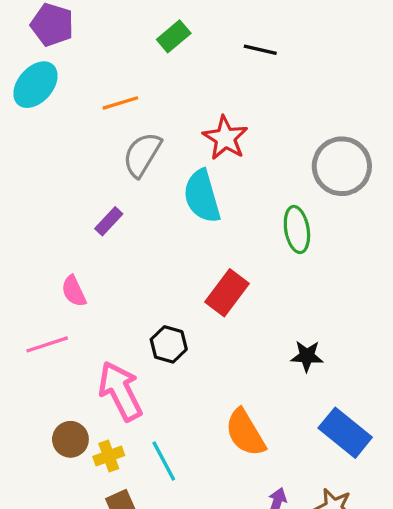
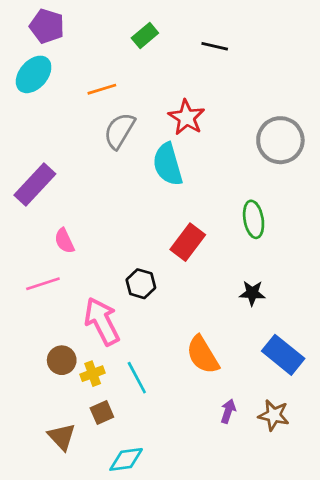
purple rectangle: (109, 221) -> (35, 184), moved, size x1.8
green ellipse: (297, 230) -> (254, 219), moved

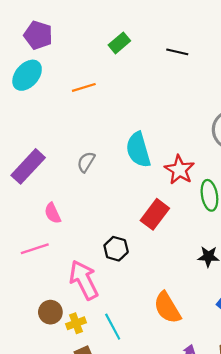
red star: (186, 117) -> (179, 170), moved
gray semicircle: (119, 131) -> (86, 162), moved, size x0.7

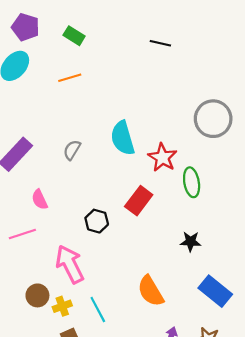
green rectangle: (119, 43) -> (74, 36), moved, turned 72
black hexagon: (116, 249) -> (97, 221), moved

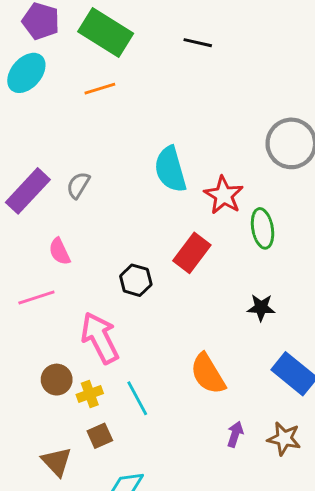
green rectangle: (74, 36) -> (106, 33), size x1.8
black line: (160, 43) -> (198, 43), moved
gray semicircle: (72, 150) -> (78, 185), moved

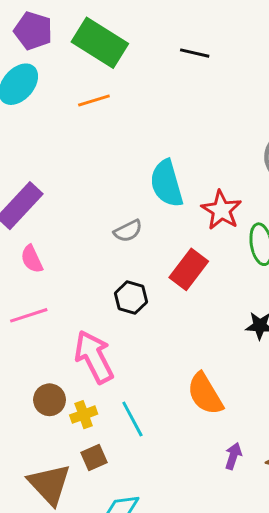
gray semicircle: (78, 185) -> (128, 231), moved, turned -148
pink semicircle: (60, 251) -> (32, 259), moved
brown triangle: (57, 462) -> (50, 484), size x1.4

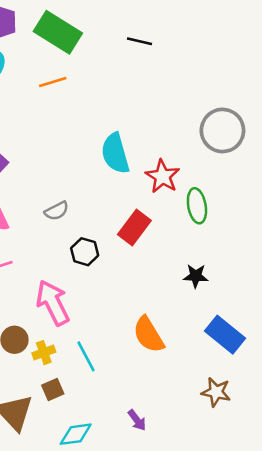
gray semicircle: (128, 231) -> (57, 211), moved
purple arrow: (233, 456) -> (137, 420), moved, turned 125

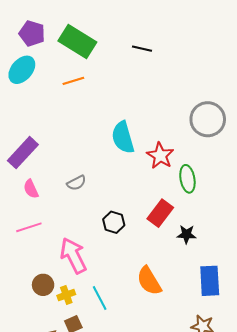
red rectangle: (134, 227) -> (160, 213), moved
black hexagon: (85, 252) -> (114, 222), moved
blue rectangle: (225, 335) -> (210, 281), turned 48

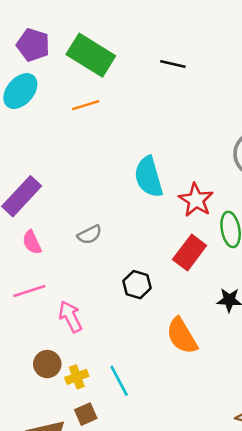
red rectangle: (160, 213) -> (190, 253), moved
pink arrow: (73, 256) -> (70, 317), moved, size x0.7
orange semicircle: (149, 281) -> (182, 336), moved

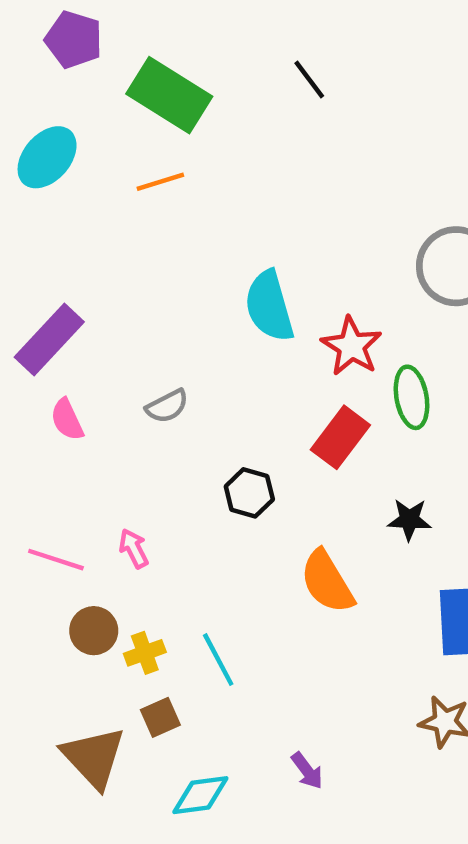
purple pentagon: (33, 45) -> (74, 40), moved
black line: (173, 64) -> (309, 80), moved, turned 40
pink line: (29, 291) -> (56, 560), moved, turned 36
pink arrow: (70, 317) -> (134, 548), size x0.7

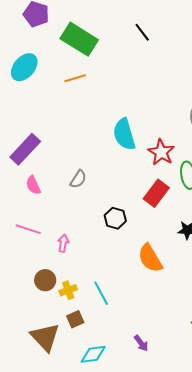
gray semicircle: (167, 406) -> (78, 179), turned -30
pink arrow: (134, 548) -> (63, 243), turned 36
pink line: (56, 560) -> (28, 229), moved

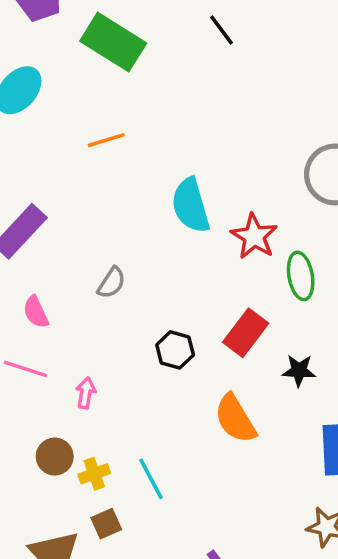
orange line: (75, 78) -> (106, 140), moved
pink semicircle: (33, 185) -> (36, 312), moved
red rectangle: (156, 193) -> (246, 333), moved

